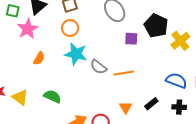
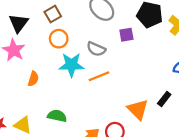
gray semicircle: (98, 67) -> (96, 49), moved
orange line: (124, 73) -> (99, 76), moved
orange triangle: (126, 107) -> (138, 109), size x1.5

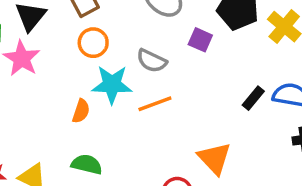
purple square: (126, 35) -> (200, 40), turned 32
orange semicircle: (33, 79) -> (81, 111), moved
black rectangle: (164, 99) -> (253, 98), moved

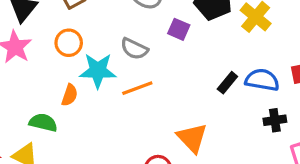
orange circle: (93, 43) -> (69, 43), moved
green semicircle: (87, 164) -> (43, 123), moved

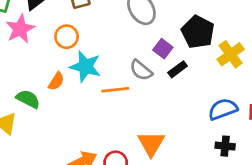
gray semicircle: (134, 49) -> (141, 70), moved
blue semicircle: (262, 80) -> (223, 109), turned -44
black rectangle: (227, 83) -> (178, 69), moved

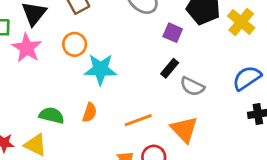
black rectangle: (178, 69) -> (170, 68), moved
gray semicircle: (141, 70) -> (192, 86), moved
orange semicircle: (56, 81) -> (90, 113), moved
orange line: (115, 90) -> (138, 120), moved

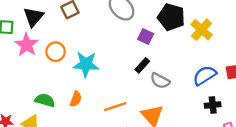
orange circle: (75, 44) -> (56, 52), moved

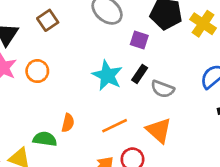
cyan star: (86, 64) -> (107, 75), moved, turned 30
green semicircle: (45, 100) -> (45, 139), moved

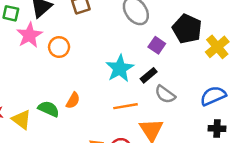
orange line: (115, 126) -> (126, 106), moved

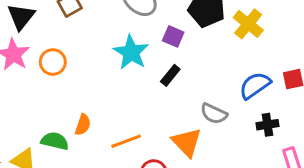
cyan star: (120, 68) -> (131, 52), moved
gray semicircle: (165, 94) -> (214, 114), moved
orange line: (126, 106) -> (126, 141), moved

